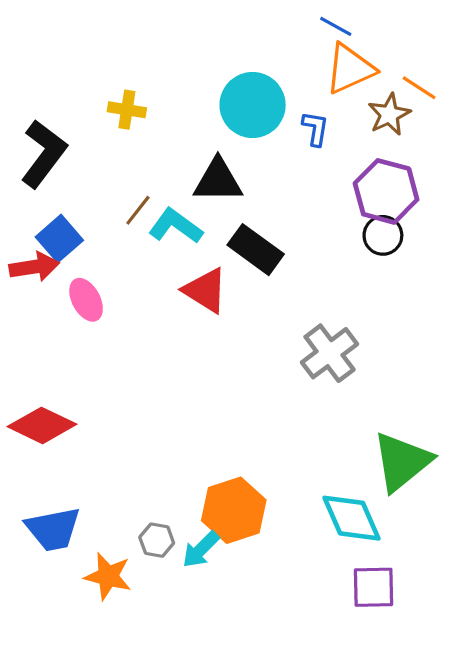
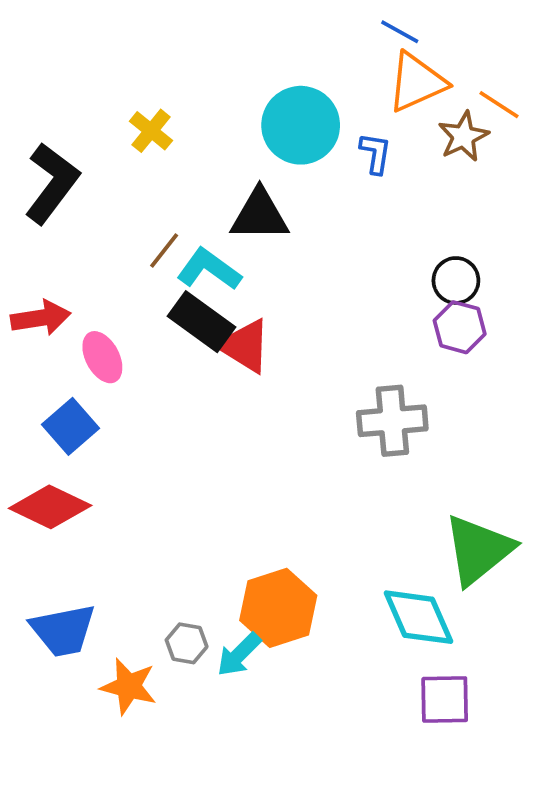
yellow cross: (127, 110) -> (151, 131), turned 30
purple hexagon: (386, 191) -> (460, 327), moved, size x0.7
blue square: (59, 239) -> (71, 426), moved
black rectangle: (256, 250) -> (202, 322), moved
gray cross: (330, 353) -> (392, 421), turned 32

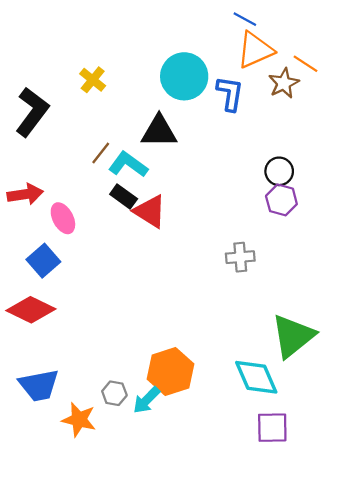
blue L-shape: (375, 153) -> (230, 94), size x1.4
black rectangle: (202, 322) -> (124, 196), size x0.7
gray cross: (392, 421) -> (240, 257), size x0.7

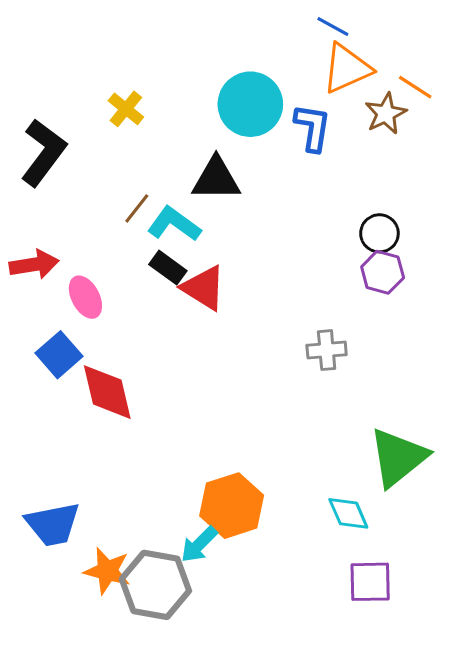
red diamond: (31, 310) -> (107, 392), moved, turned 51
cyan diamond: (256, 377) -> (348, 513), size x0.7
gray hexagon: (114, 393) -> (155, 585), moved, size x2.0

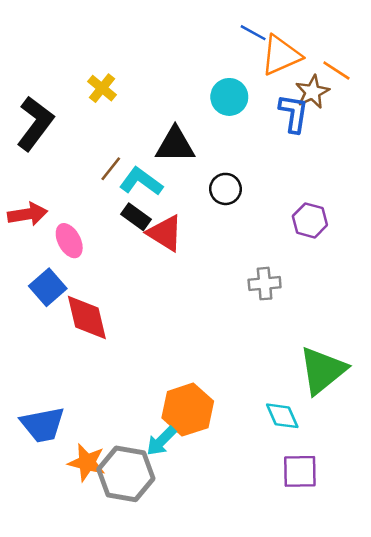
blue line: (333, 26) -> (253, 33), moved
cyan circle: (250, 104) -> (229, 97), moved, size x0.7
blue L-shape: (313, 128) -> (294, 113), moved
black circle: (379, 233) -> (225, 189), moved

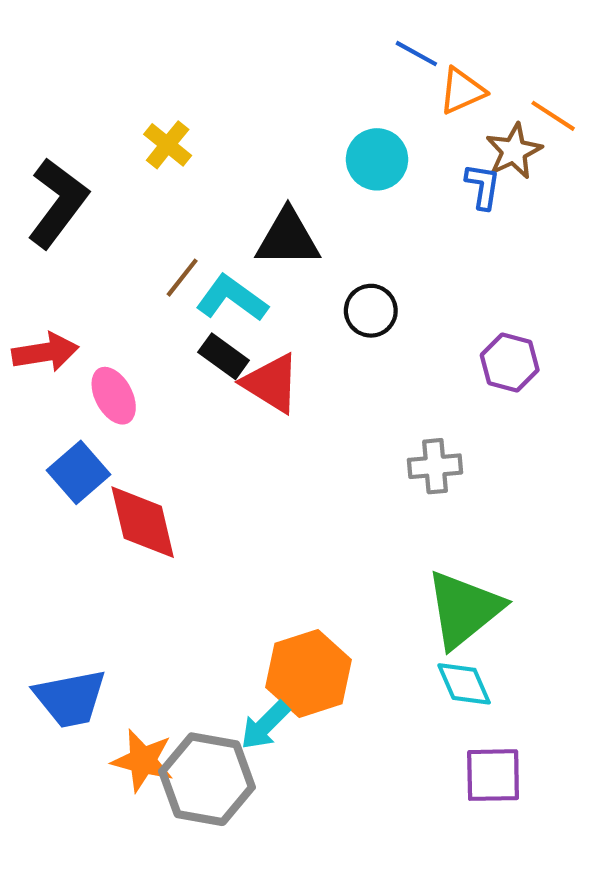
orange triangle: (281, 55) -> (462, 91), size x0.7
blue L-shape: (294, 113) -> (483, 186), size x0.7
green triangle: (323, 370) -> (464, 609), moved

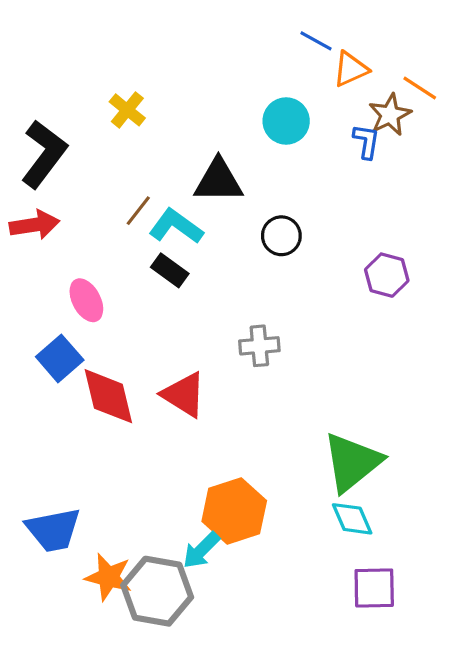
red arrow: (45, 352) -> (34, 225), moved
red triangle: (271, 383) -> (184, 395), moved
gray cross: (435, 466) -> (259, 346), moved

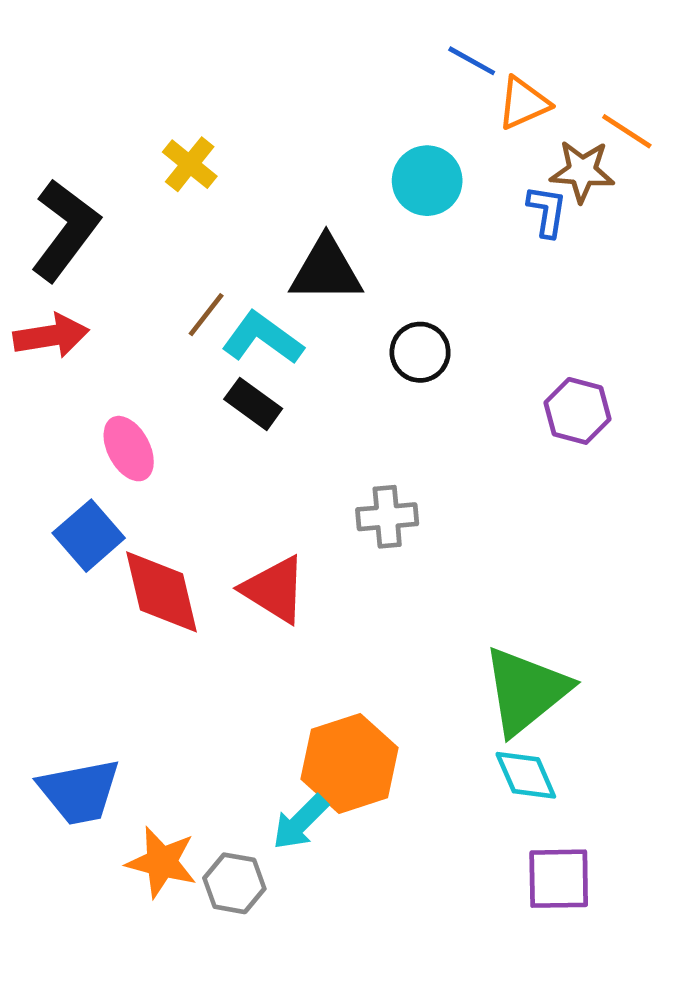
brown star: (390, 115) -> (582, 171), turned 30
gray hexagon: (157, 591) -> (234, 883), size x0.6

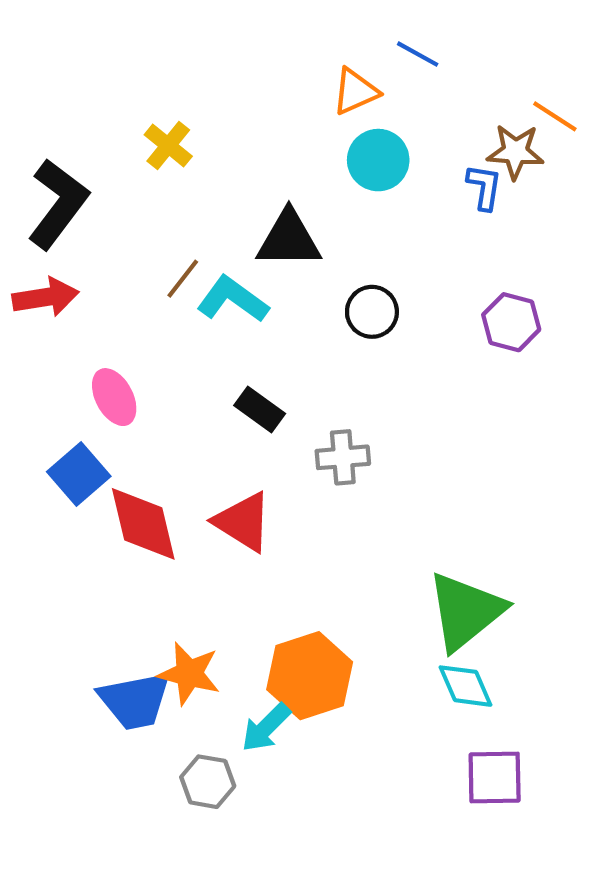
orange triangle: (523, 103) -> (355, 91), moved
black rectangle: (253, 404) -> (260, 410), moved
purple hexagon: (578, 411) -> (511, 322), moved
blue trapezoid: (79, 792) -> (135, 701), moved
orange star: (162, 862) -> (189, 674), moved

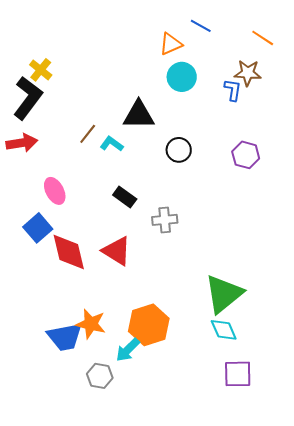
orange line: (555, 116) -> (263, 38), moved
yellow cross: (168, 145) -> (41, 70), moved
cyan L-shape: (233, 299) -> (112, 144), size x0.7

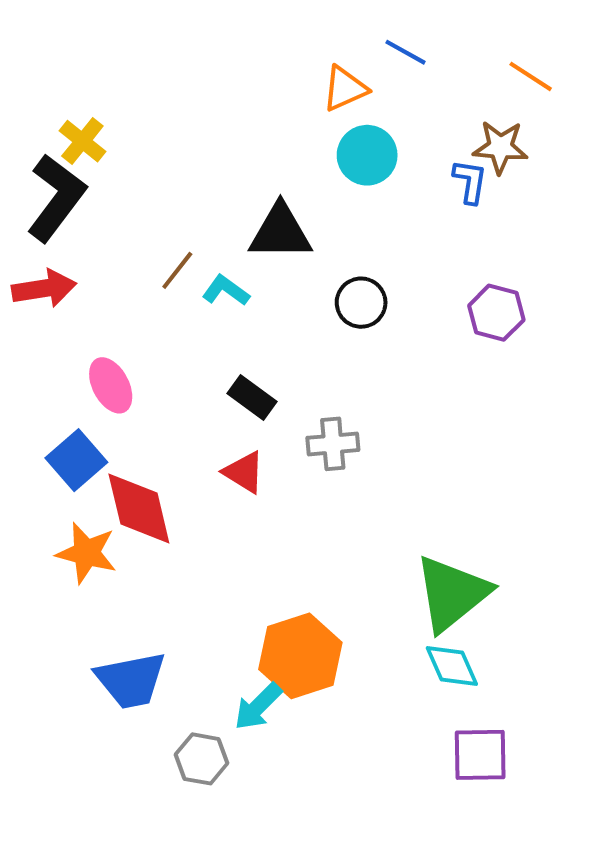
red triangle: (117, 251) -> (244, 472), moved, size x0.7
orange star: (91, 324) -> (86, 553), moved

